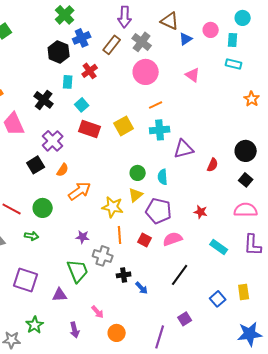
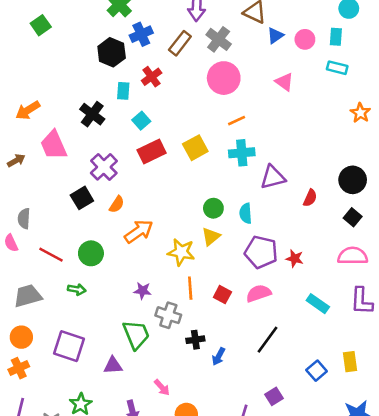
pink circle: (211, 30) -> (305, 39), moved
red rectangle: (90, 129) -> (152, 152), turned -45
purple pentagon: (159, 211) -> (261, 252), moved
blue arrow: (142, 288) -> (219, 356), turned 72

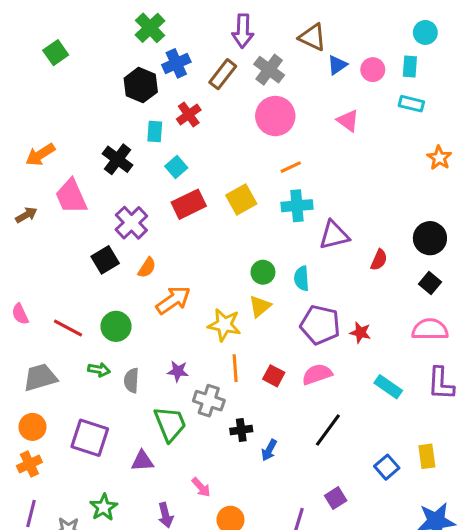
gray semicircle: (24, 219) -> (131, 380), moved

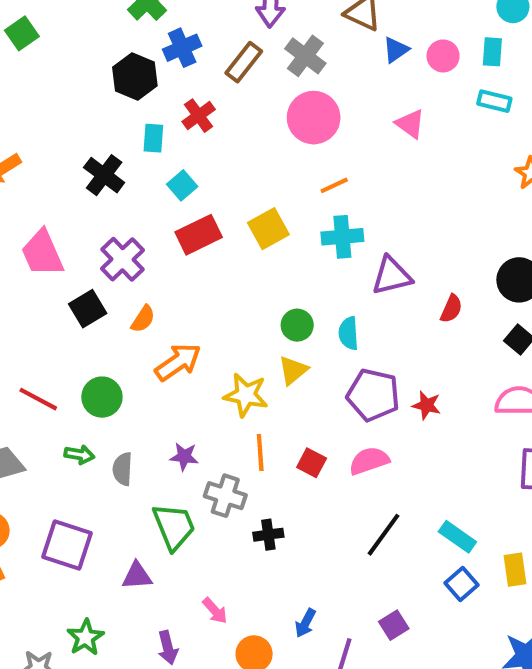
pink trapezoid: (71, 196) -> (42, 253), moved
cyan rectangle: (388, 387) -> (457, 537), moved
blue arrow: (269, 450) -> (305, 623), moved

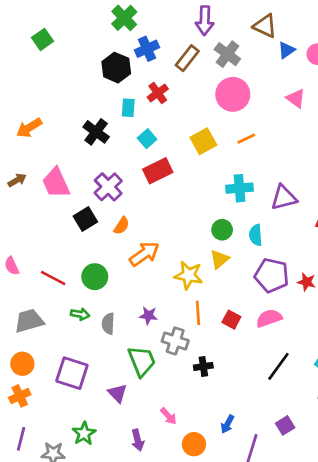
yellow square: (268, 229) -> (203, 141), moved
cyan cross: (342, 237) -> (240, 188), moved
purple triangle: (137, 576) -> (118, 393), turned 50

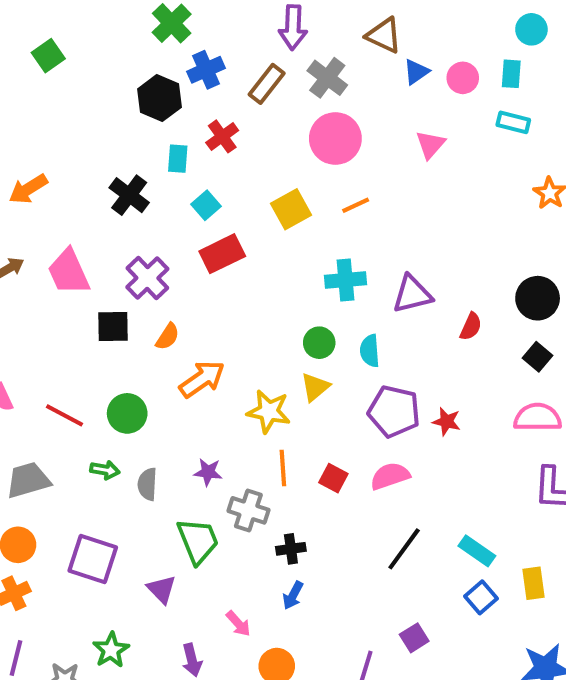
pink triangle: (296, 98) -> (430, 145), turned 35
black square: (85, 219) -> (113, 326), turned 30
blue arrow: (227, 424) -> (293, 595), moved

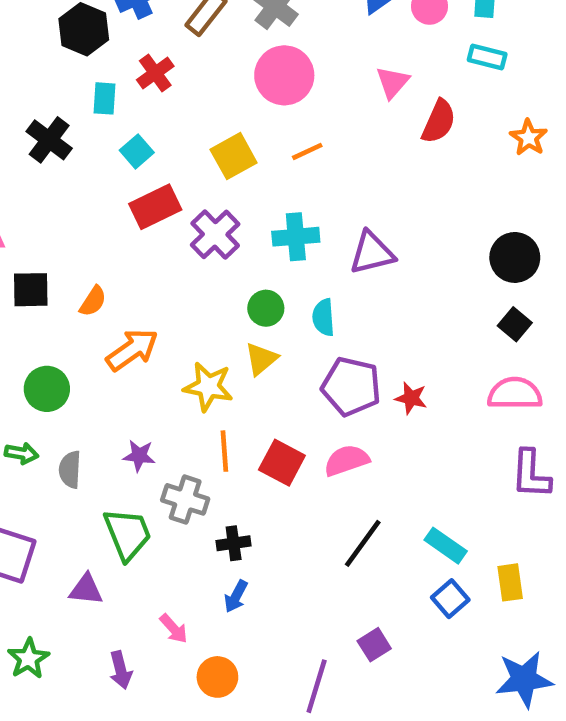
purple cross: (147, 278) -> (215, 234), moved
red semicircle: (471, 326) -> (439, 121), moved, size x1.4
red square: (333, 478) -> (282, 463), size x1.4
purple triangle: (162, 589) -> (86, 589), turned -40

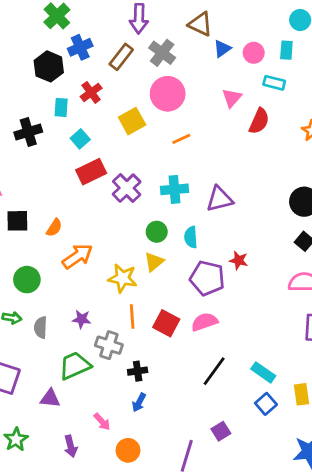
cyan rectangle: (487, 57) -> (274, 83), moved
black cross: (49, 140) -> (28, 132), turned 36
yellow square: (234, 156) -> (132, 121), moved
red star: (411, 398) -> (239, 260), moved
green trapezoid: (128, 534) -> (75, 366), turned -92

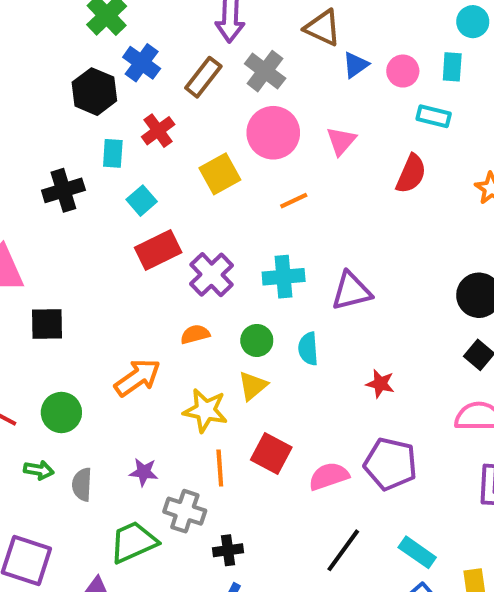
blue cross: (80, 47) -> (142, 63), turned -30
pink triangle: (232, 98) -> (341, 141), moved
orange semicircle: (54, 228) -> (195, 334), moved, turned -138
purple pentagon: (207, 278) -> (390, 464), moved
red square: (166, 323) -> (271, 454), moved

